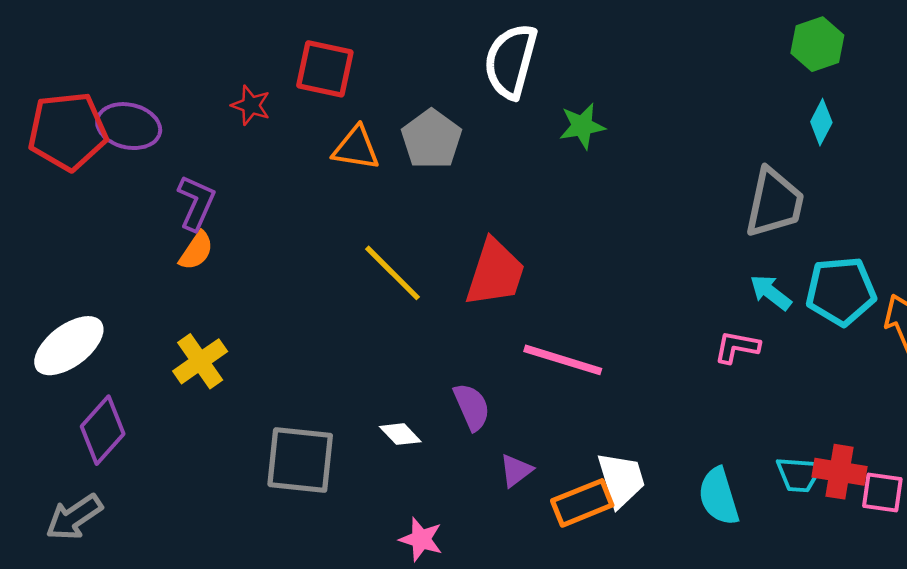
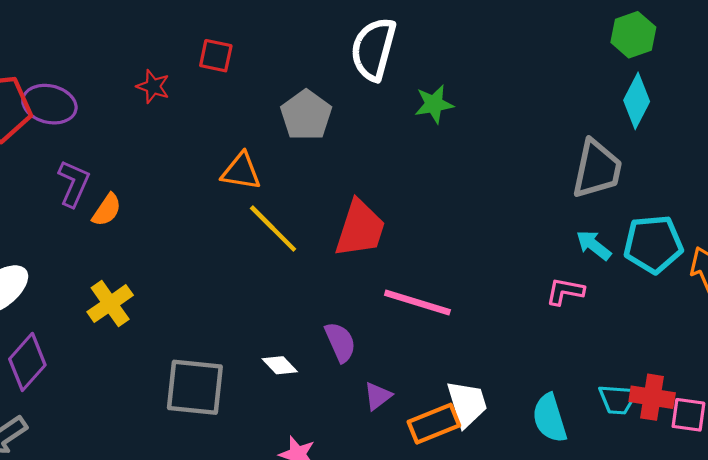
red square: (325, 69) -> (216, 56), size x0.7
cyan diamond: (821, 122) -> (637, 101), size x1.4
orange triangle: (356, 148) -> (241, 171), moved
purple L-shape: (196, 203) -> (74, 183), moved

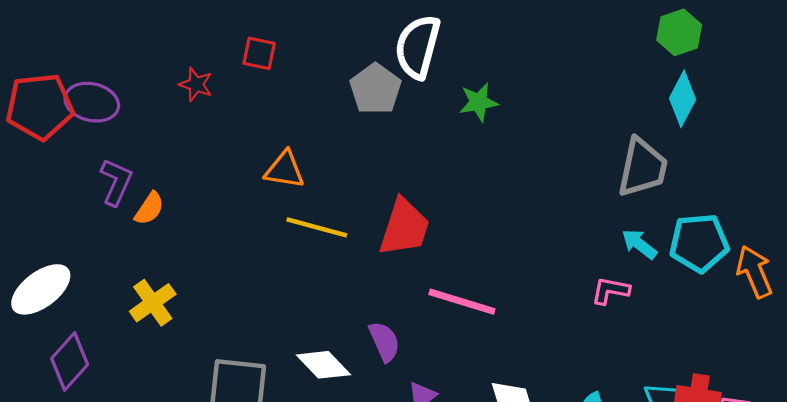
gray pentagon: (306, 115) -> (375, 89), moved
yellow line: (273, 229) -> (317, 227), turned -30
white diamond: (280, 365) -> (323, 365), size x1.5

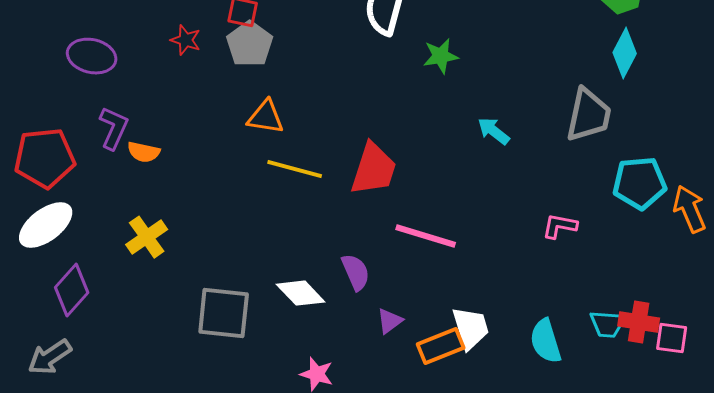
gray pentagon: (375, 89) -> (250, 44), moved
red pentagon: (40, 107) -> (45, 158), moved
orange semicircle: (149, 209) -> (144, 152), turned 68
cyan arrow: (639, 244) -> (494, 131), moved

